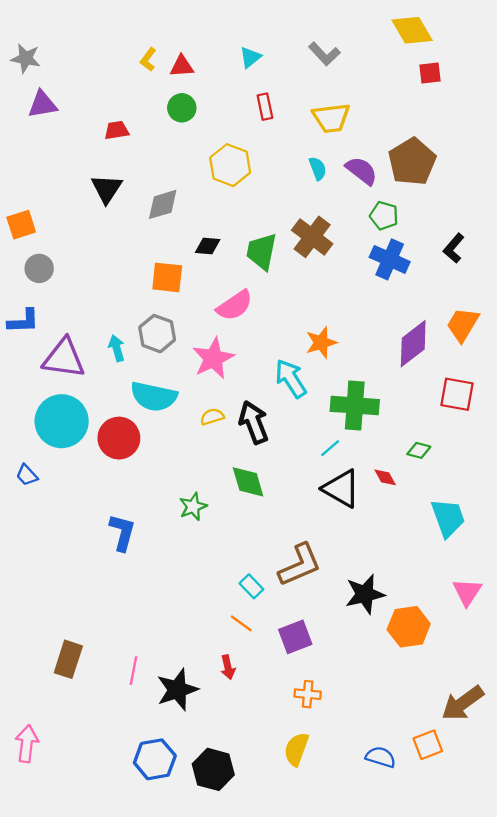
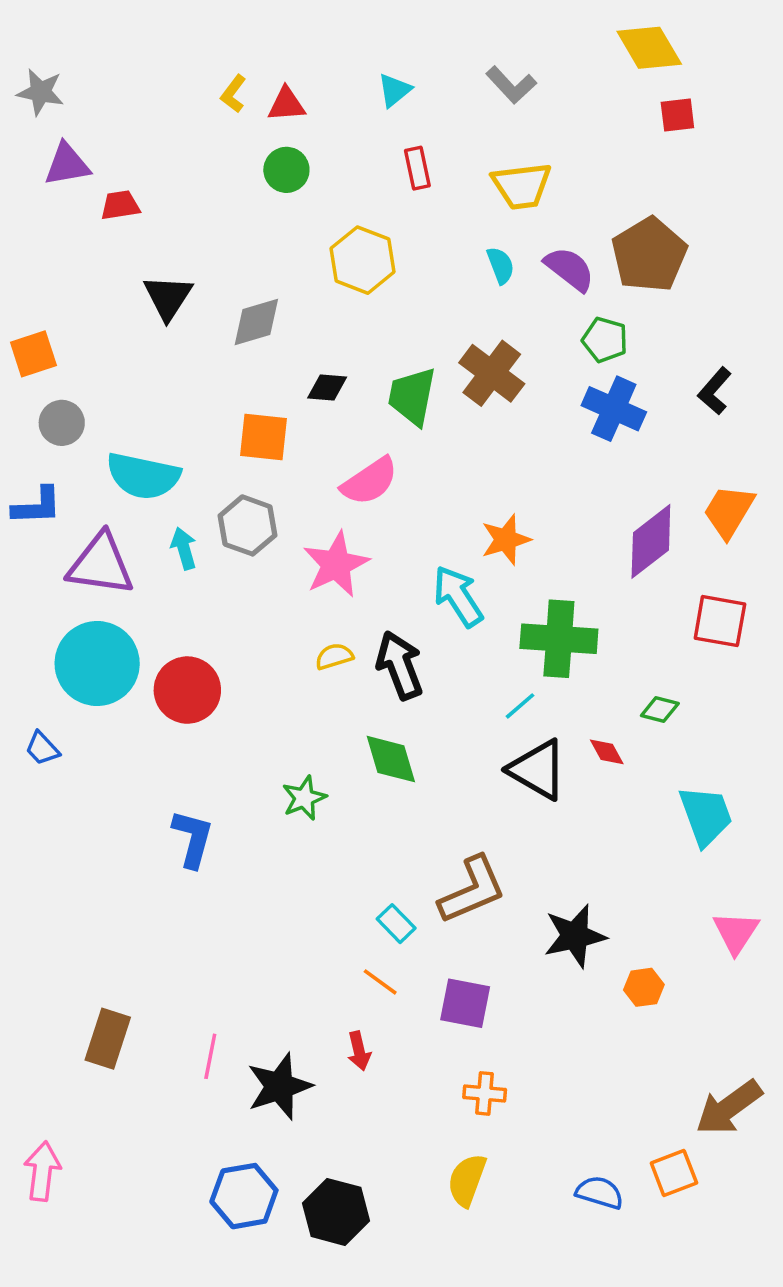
red trapezoid: (117, 130) -> (120, 205), moved
cyan semicircle: (154, 396) -> (143, 476), moved
orange hexagon: (409, 627) -> (644, 987), size x0.6
purple square: (295, 637) -> (465, 1003), turned 32

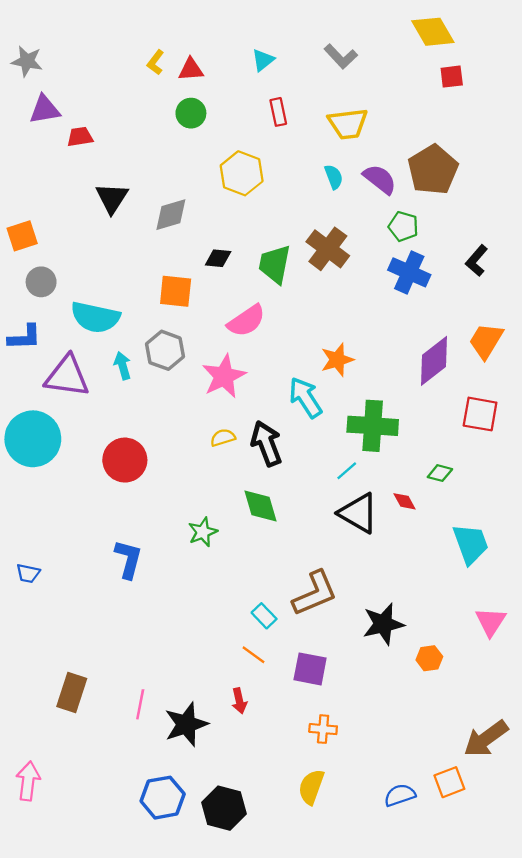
cyan circle: (97, 663) -> (33, 439), moved
blue trapezoid: (42, 748) -> (28, 573), moved, turned -35
blue semicircle: (600, 1193) -> (400, 795), turned -36

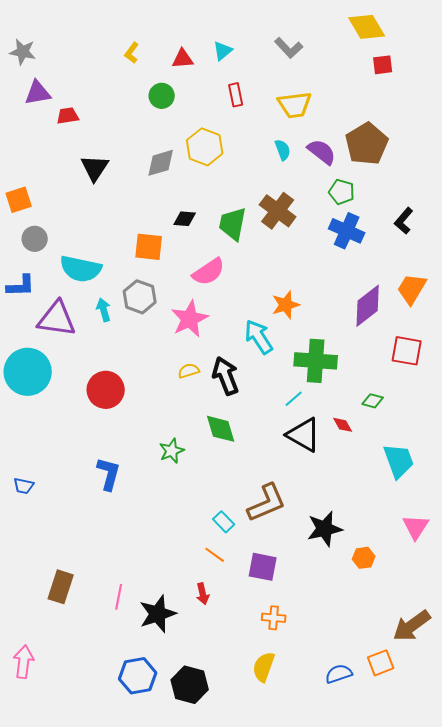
red triangle: (191, 69) -> (183, 59), moved
gray diamond: (171, 215) -> (161, 163), moved

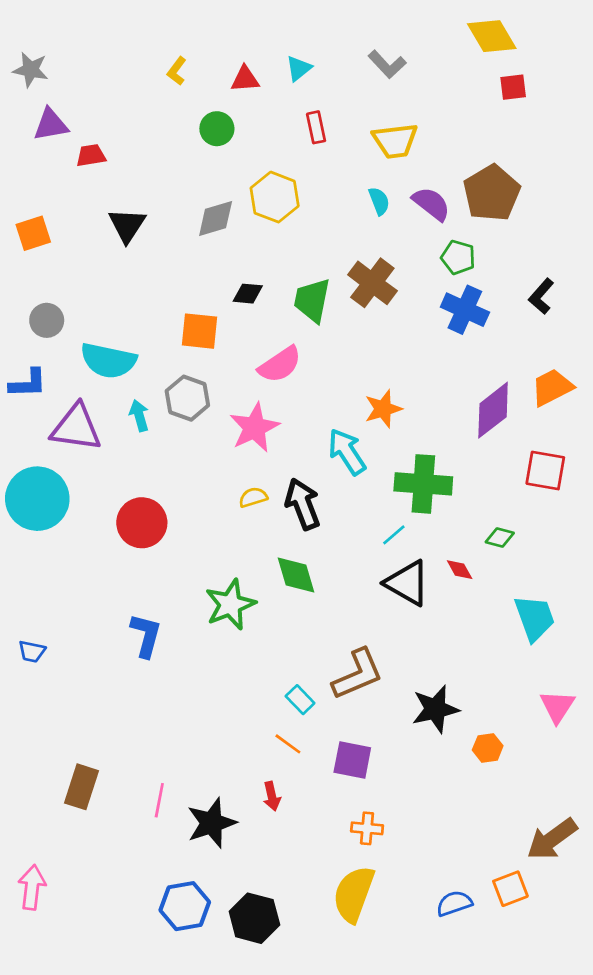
orange square: (19, 200) -> (33, 233), moved
orange trapezoid: (412, 289) -> (552, 387), turned 32
green star: (172, 451) -> (230, 605), size x1.5
yellow semicircle: (264, 667) -> (354, 894), size x1.4

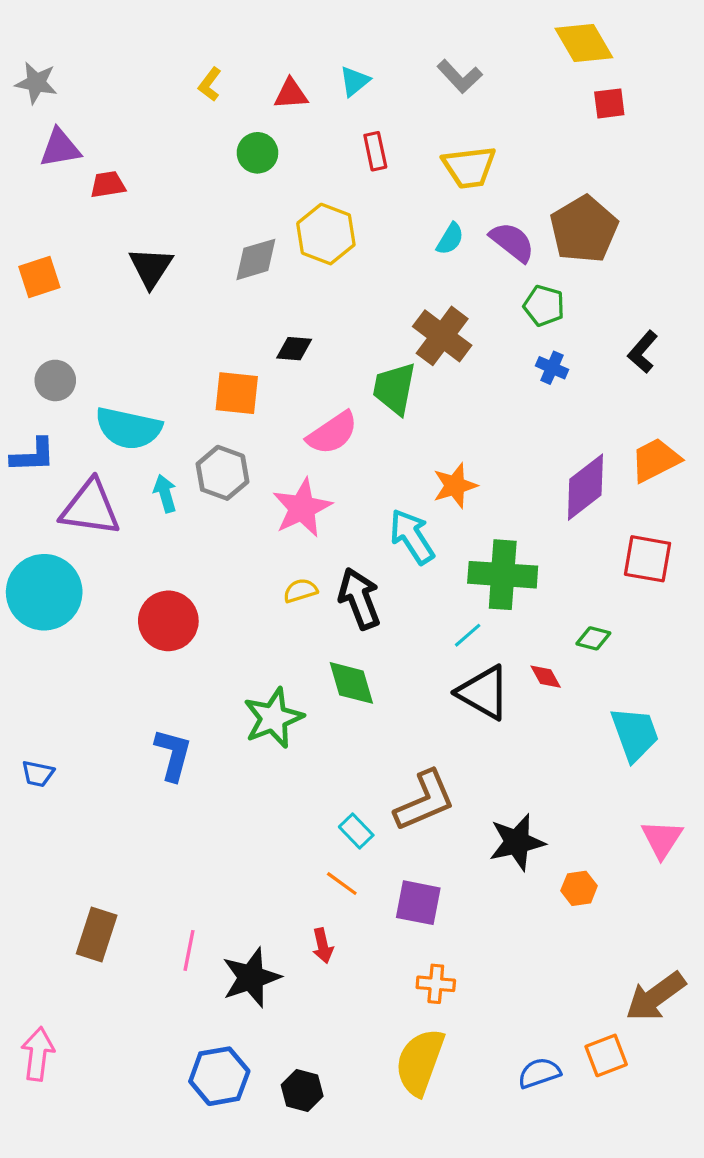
cyan semicircle: (379, 201) -> (450, 239), turned 52
green trapezoid: (312, 300) -> (394, 388), moved
blue cross: (465, 310) -> (552, 368), size x0.6
black hexagon: (254, 918) -> (302, 1091), size x0.7

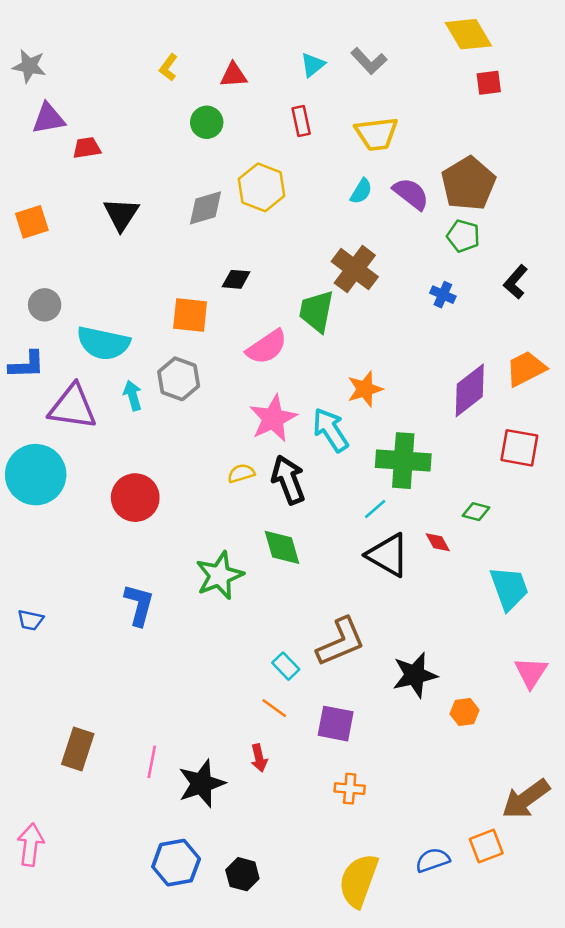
cyan triangle: (355, 81) -> (313, 65), moved
green pentagon: (544, 306) -> (463, 236), moved
pink star: (302, 508) -> (273, 418), moved
yellow semicircle: (420, 1062) -> (359, 881), moved

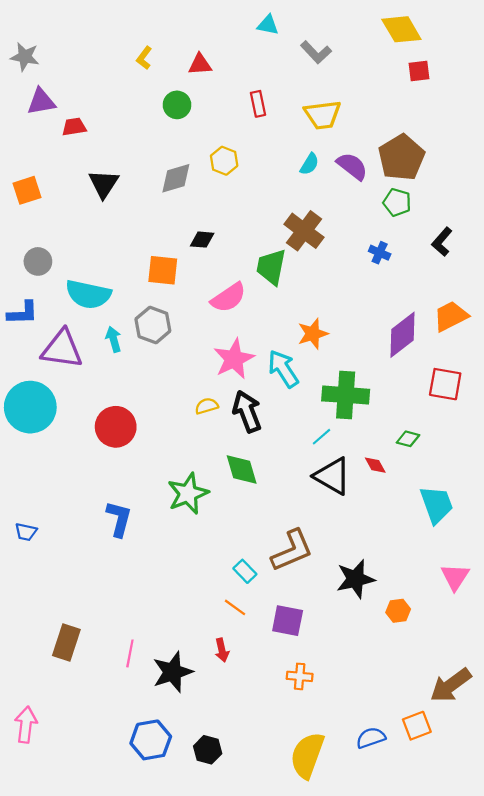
cyan triangle: (313, 65) -> (268, 25), moved, turned 50
yellow hexagon: (262, 187) -> (224, 161), size x0.7

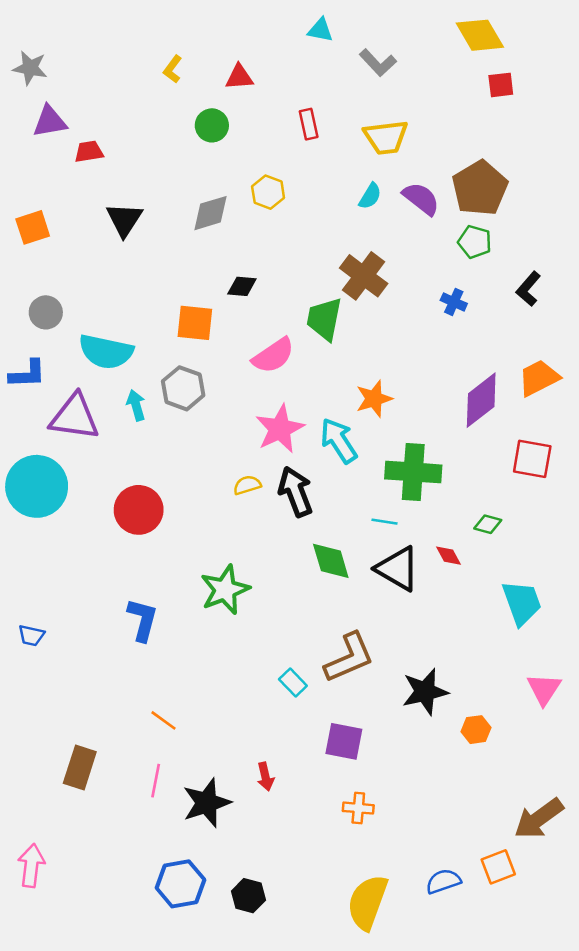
cyan line: (322, 437) -> (384, 522), turned 50
green diamond: (242, 469) -> (331, 561), moved
orange line: (235, 607) -> (163, 720), moved

